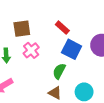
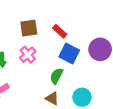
brown square: (22, 29) -> (29, 28), moved

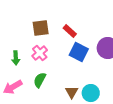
green semicircle: (56, 76) -> (40, 80), moved
brown triangle: (52, 98) -> (72, 92), moved, turned 32

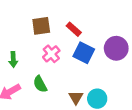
pink cross: (40, 53) -> (51, 54), moved
green semicircle: (40, 80) -> (40, 84), turned -56

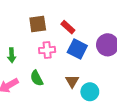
pink cross: (51, 54) -> (47, 50), turned 35
brown triangle: (76, 97) -> (72, 81), moved

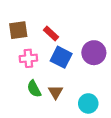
green semicircle: (37, 78) -> (34, 89), moved
cyan circle: (90, 92) -> (88, 103), moved

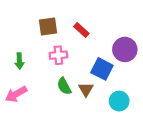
blue square: (61, 57) -> (102, 69), moved

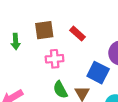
green arrow: (19, 61) -> (16, 42), moved

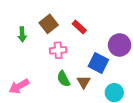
brown square: (44, 30) -> (49, 24), turned -30

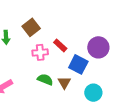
red rectangle: (79, 27) -> (60, 45), moved
green semicircle: (63, 79) -> (45, 80), turned 140

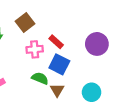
blue square: (78, 64) -> (59, 64), moved
brown triangle: (64, 83) -> (57, 90), moved

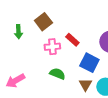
blue square: (59, 64) -> (89, 63), moved
brown triangle: (57, 90) -> (85, 85), moved

